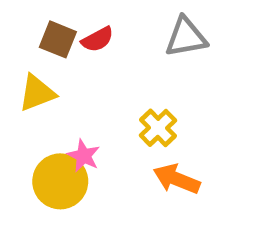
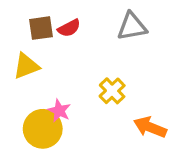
brown square: (58, 39) -> (41, 28), turned -30
orange arrow: (177, 179) -> (150, 127), moved

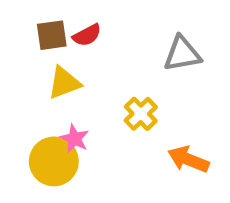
gray triangle: (132, 26) -> (182, 54), moved
yellow triangle: (26, 66) -> (64, 83), moved

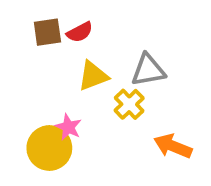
gray triangle: (182, 54) -> (148, 70), moved
yellow triangle: (64, 83) -> (93, 76), moved

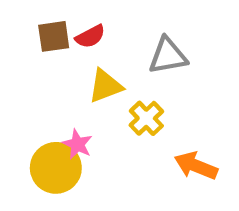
gray triangle: (148, 70) -> (168, 56), moved

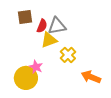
red semicircle: (90, 36) -> (42, 26), moved, turned -40
gray triangle: (168, 56) -> (57, 26), moved

